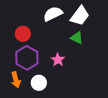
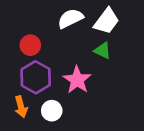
pink star: (58, 60) -> (77, 80), size x1.5

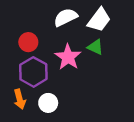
pink star: (77, 80) -> (68, 57), moved

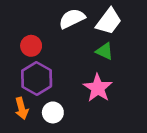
pink star: (68, 57) -> (98, 88), moved

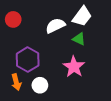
white semicircle: (72, 19) -> (55, 26), moved
red circle: (31, 46) -> (13, 19), moved

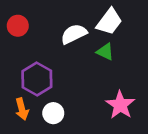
pink star: (74, 67) -> (120, 105), moved

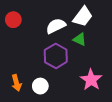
purple hexagon: (37, 79) -> (56, 56), moved

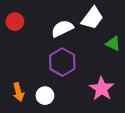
green triangle: (80, 39) -> (113, 44), moved

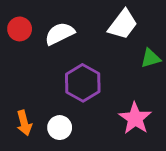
white semicircle: (62, 29) -> (60, 34), moved
green triangle: (113, 44) -> (151, 58), turned -42

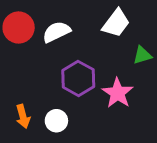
red circle: (20, 29) -> (19, 27), size x1.4
pink star: (135, 118) -> (118, 93), moved

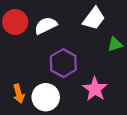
pink star: (118, 93) -> (95, 89), moved
white circle: (56, 121) -> (46, 97), size x1.5

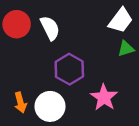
white trapezoid: (94, 18) -> (121, 20), moved
white semicircle: (46, 26) -> (50, 28), turned 90

